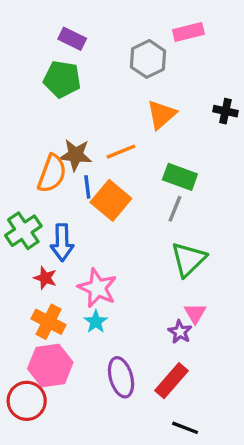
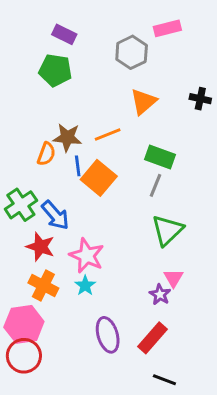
orange semicircle: (52, 173) -> (46, 154), size x0.7
blue arrow: (62, 243) -> (55, 215), turned -40
red star: (45, 278) -> (40, 247), size x1.4
pink hexagon: (50, 365) -> (24, 324), moved

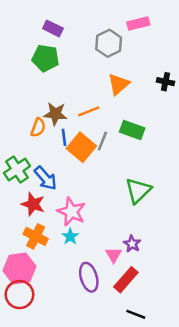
gray line: (155, 185) -> (102, 141), moved
pink triangle: (173, 278) -> (114, 255), moved

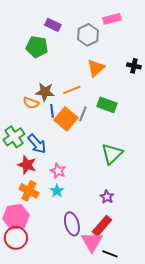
purple rectangle: (53, 28) -> (53, 25), moved
orange semicircle: (38, 127) -> (31, 103), turned 91
pink star: (71, 212) -> (58, 171), size x0.7
pink triangle: (114, 255) -> (92, 242), moved, size x1.6

